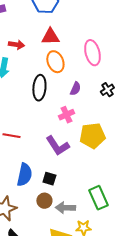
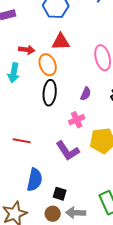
orange ellipse: (55, 62) -> (48, 65), moved
black square: (49, 179) -> (60, 194), moved
brown circle: (44, 201) -> (53, 214), moved

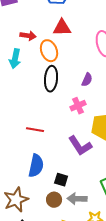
red line: (22, 141) -> (35, 130), moved
purple L-shape: (68, 151) -> (80, 146), moved

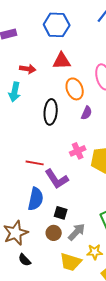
orange ellipse: (49, 51) -> (75, 89), moved
pink cross: (78, 106) -> (78, 151), moved
purple L-shape: (80, 146) -> (57, 179), moved
gray arrow: (77, 199) -> (77, 232), turned 132

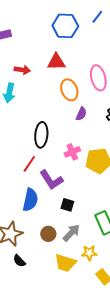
blue hexagon: (57, 25) -> (65, 26), moved
black ellipse: (51, 112) -> (41, 135), moved
red line: (35, 163) -> (29, 164), turned -66
black square: (61, 213) -> (67, 205), moved

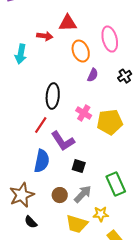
red arrow: (22, 70) -> (45, 36), moved
pink cross: (72, 152) -> (84, 113), turned -35

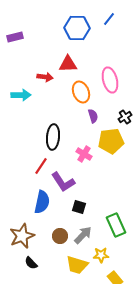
cyan arrow: (21, 54) -> (21, 95), turned -102
purple semicircle: (93, 75) -> (93, 116), turned -40
yellow pentagon: (110, 122) -> (111, 141), moved

